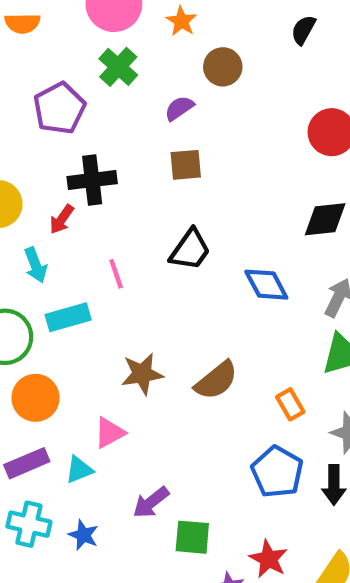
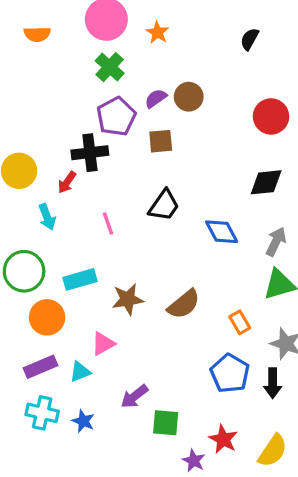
brown circle: (223, 67) -> (189, 97), moved
purple pentagon: (59, 108) -> (116, 116), moved
cyan rectangle: (68, 317) -> (80, 279), moved

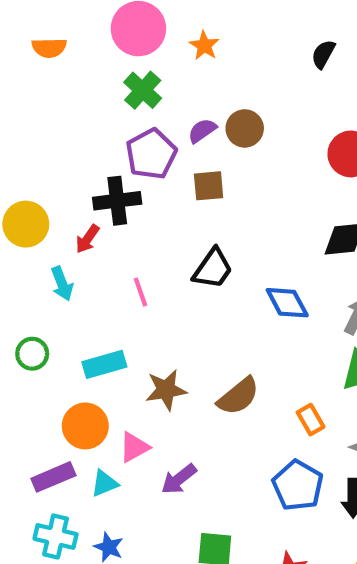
green circle: (24, 271) -> (32, 354), size x0.6
orange circle: (47, 317) -> (85, 426), moved
purple arrow: (134, 396) -> (179, 479), moved

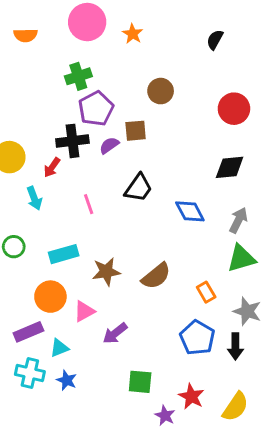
green cross: (143, 90) -> (78, 76), moved, turned 30
purple semicircle: (202, 131) -> (109, 145), moved
cyan triangle: (104, 483) -> (59, 348), moved

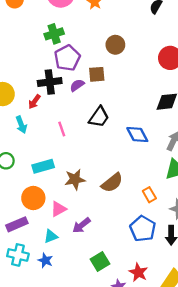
cyan triangle: (59, 348) -> (51, 236), moved
green square: (140, 382) -> (100, 261), turned -36

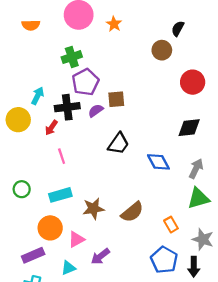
brown circle: (115, 45) -> (162, 50), moved
cyan arrow: (21, 125) -> (38, 96), moved, turned -133
pink line: (62, 129) -> (62, 156), moved

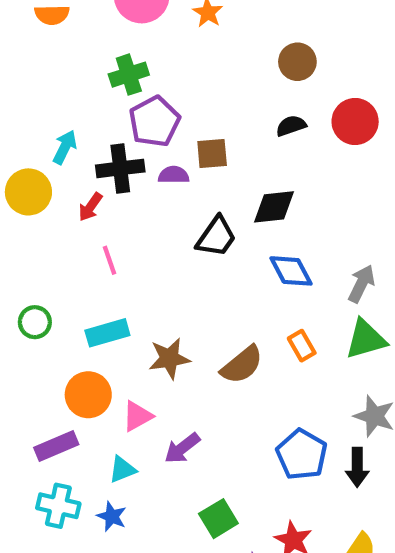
black semicircle: (178, 29) -> (291, 126), moved, turned 42
purple semicircle: (96, 111) -> (174, 175), turned 35
black diamond: (189, 128) -> (274, 207), moved
orange rectangle: (171, 225) -> (302, 346), moved

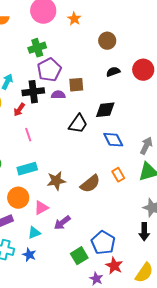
brown circle: (297, 62) -> (107, 41), moved
blue pentagon: (302, 455) -> (103, 243), moved

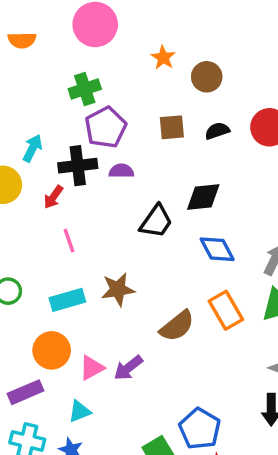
orange star: (74, 19) -> (163, 58), moved
brown square: (76, 85) -> (172, 127), moved
orange rectangle: (118, 175) -> (226, 310), size x1.5
brown star: (56, 181) -> (118, 289), moved
purple arrow: (62, 223) -> (128, 368), moved

